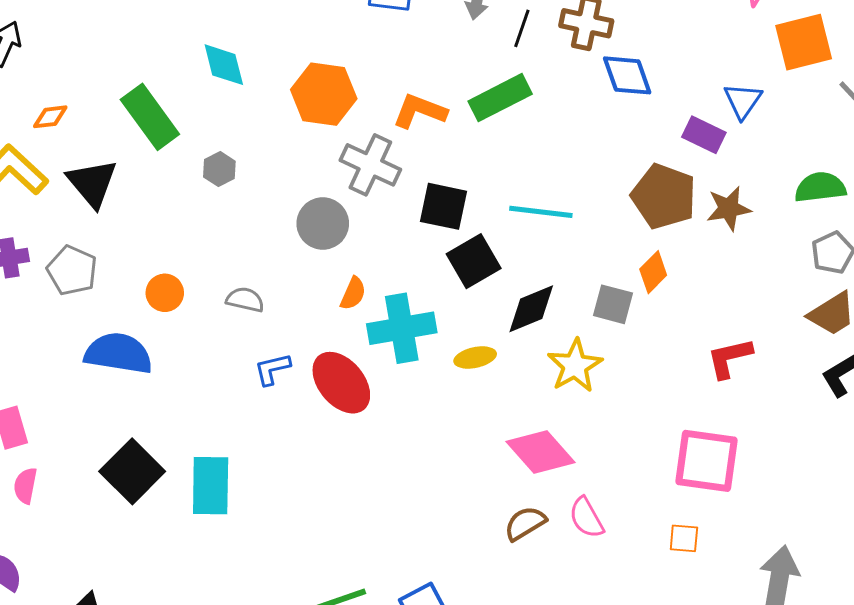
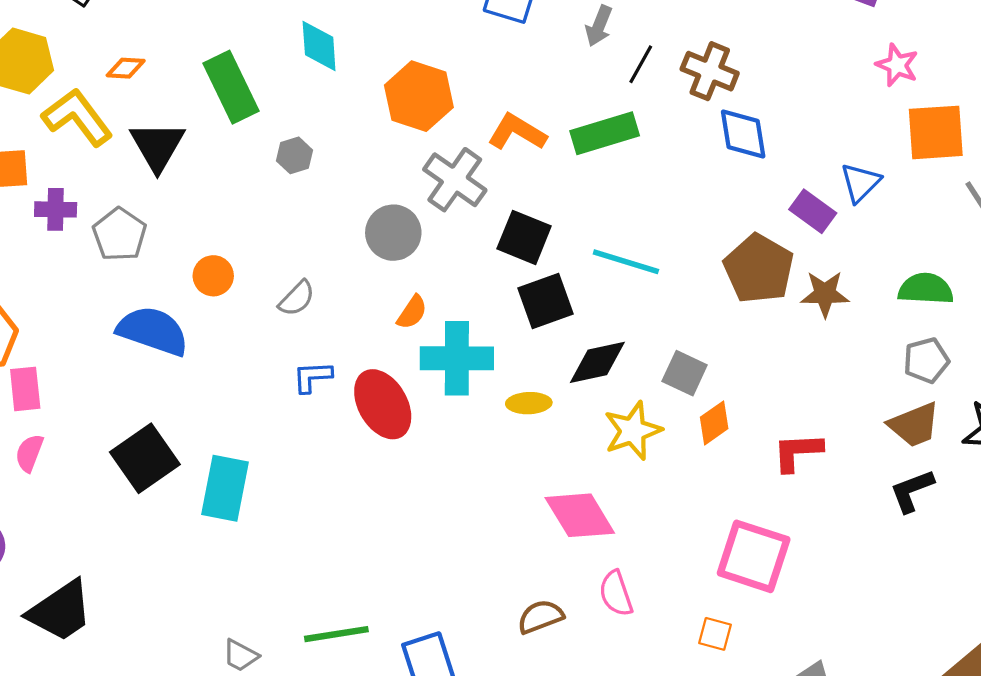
orange diamond: (653, 272) -> (714, 423), moved
gray semicircle: (245, 300) -> (297, 298), turned 111
brown semicircle: (525, 523) -> (540, 617), moved

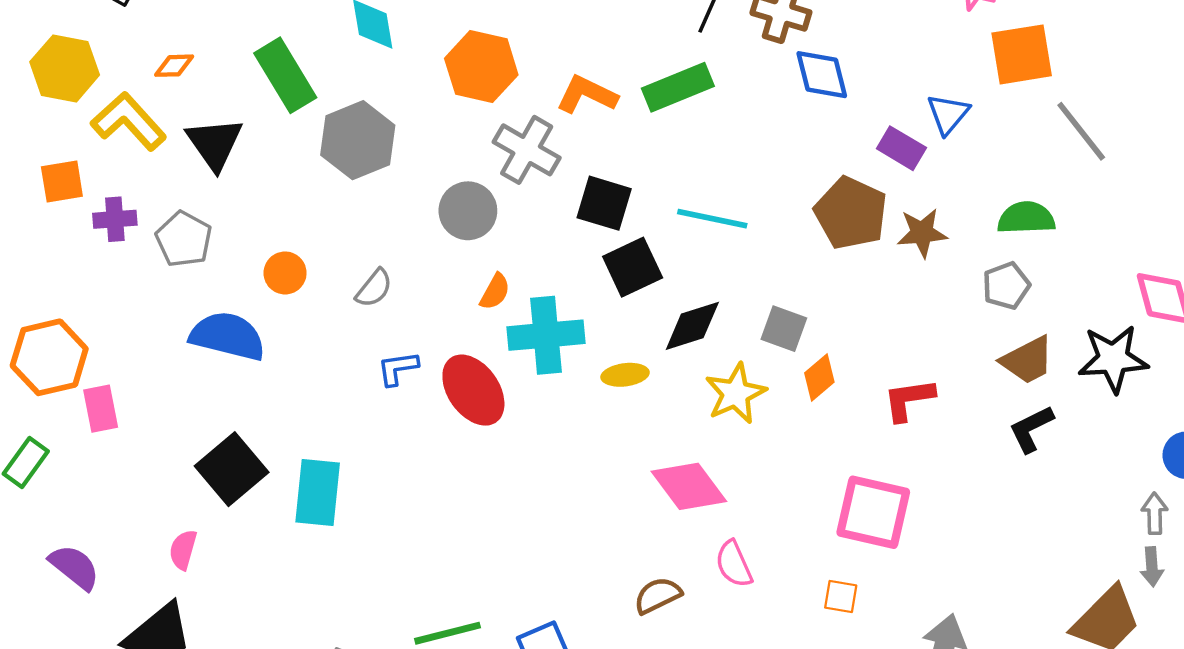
gray hexagon: (294, 155) -> (358, 140), size x2.0
gray pentagon: (926, 360) -> (1006, 286), moved
pink semicircle: (29, 453) -> (183, 550), moved

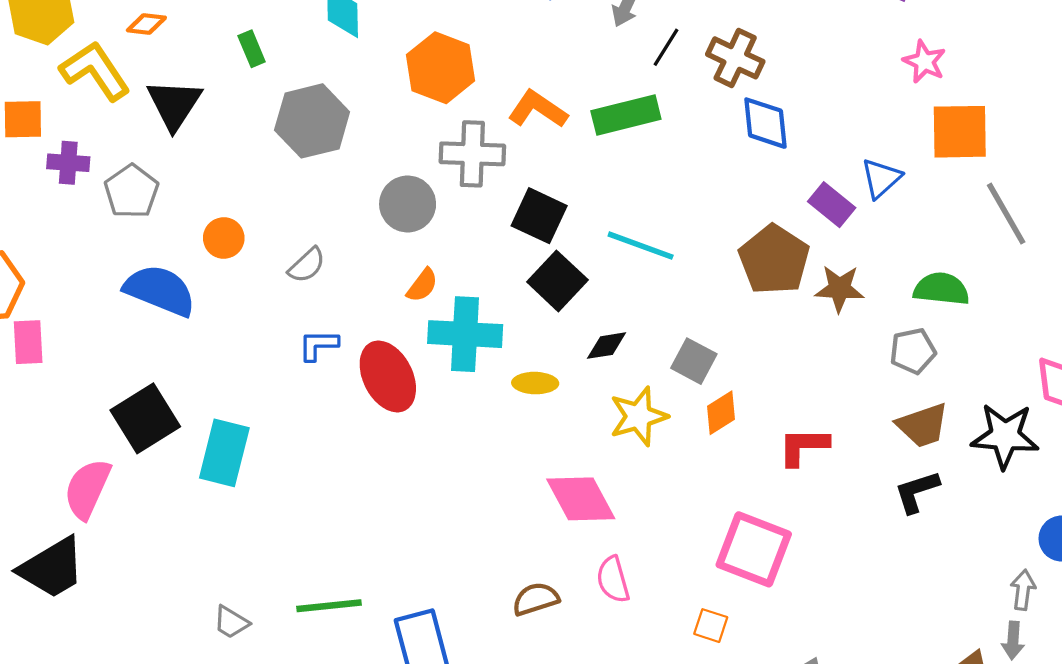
green rectangle: (285, 75) -> (252, 49), size x0.5
gray cross: (527, 150) -> (472, 154), turned -36
black square: (633, 267) -> (557, 281), turned -30
black diamond: (692, 326) -> (606, 346), size x0.7
pink semicircle: (183, 550) -> (87, 489), size x1.6

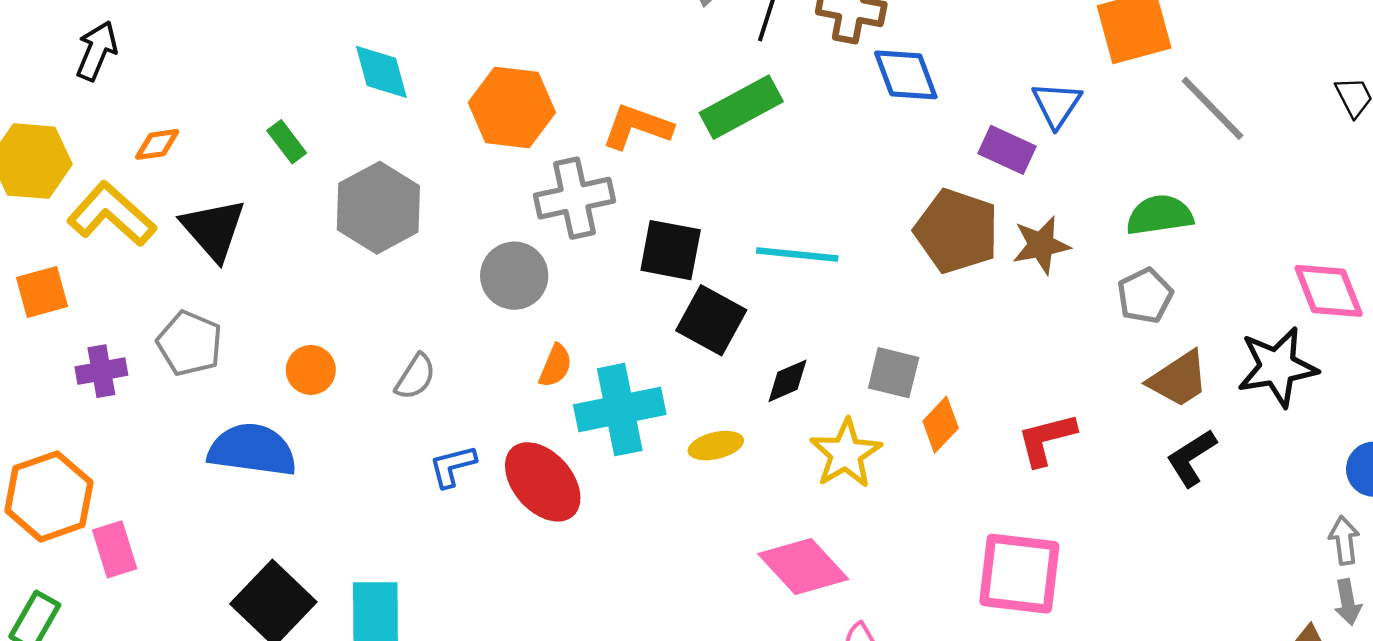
purple cross: (68, 163) -> (101, 371), moved

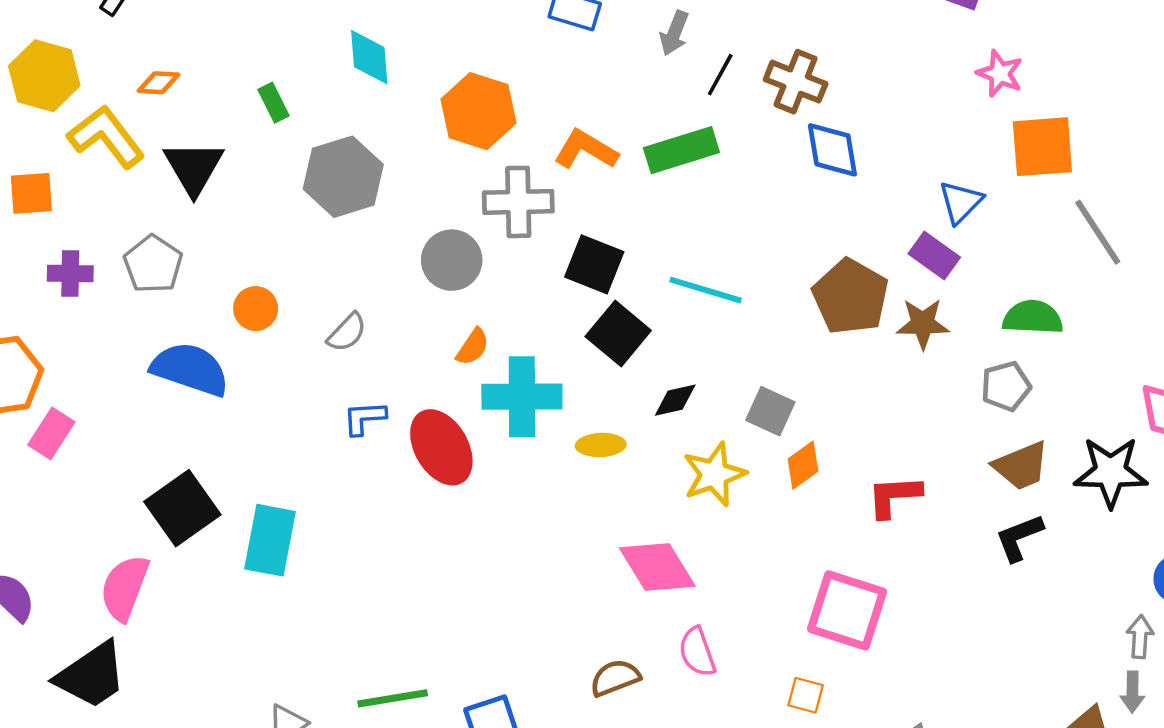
purple rectangle: (1007, 150) -> (934, 256), moved
pink rectangle: (115, 549) -> (51, 433), turned 39

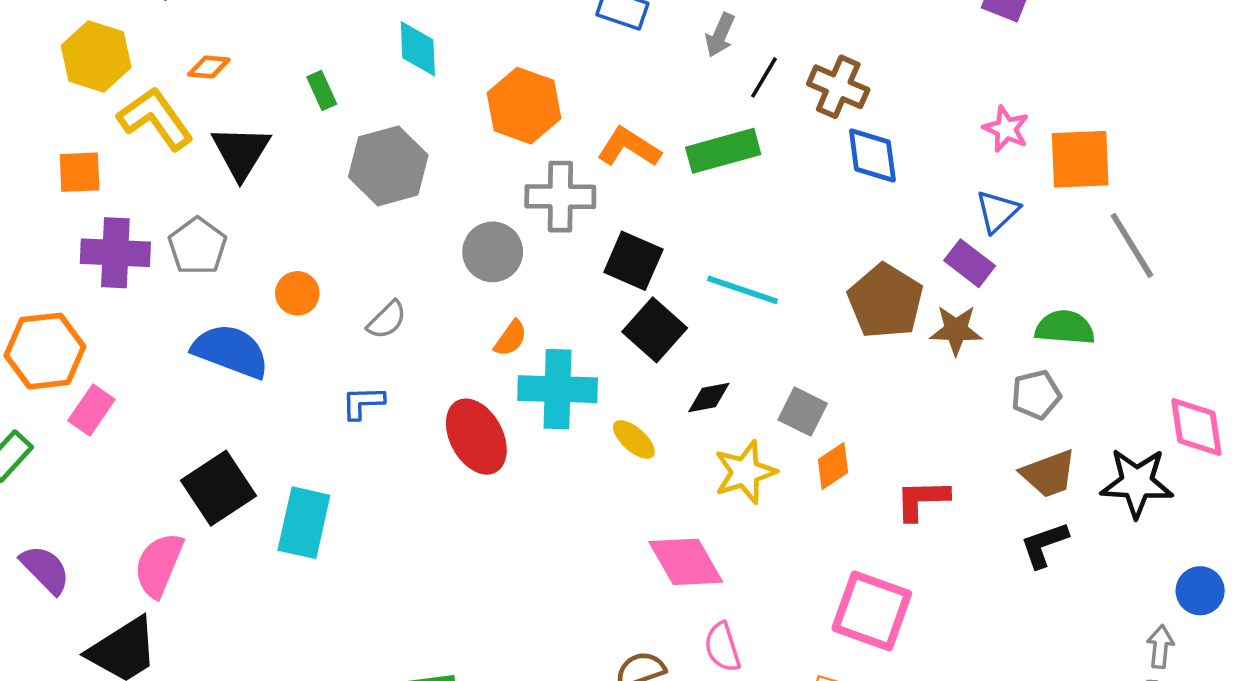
pink star: (1000, 73) -> (1006, 129), moved
purple cross: (70, 274) -> (115, 253), size x1.5
blue L-shape: (364, 418) -> (363, 403), moved
yellow ellipse: (601, 445) -> (634, 439), turned 42

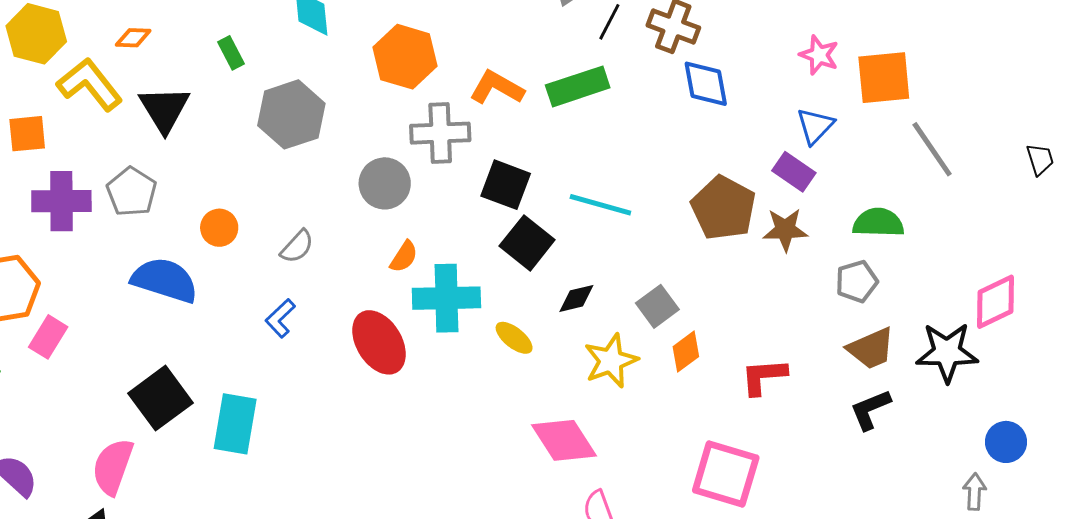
blue L-shape: (363, 403) -> (280, 318), turned -39
gray square: (803, 412) -> (657, 306), turned 30
pink diamond: (1196, 427) -> (995, 302), turned 76

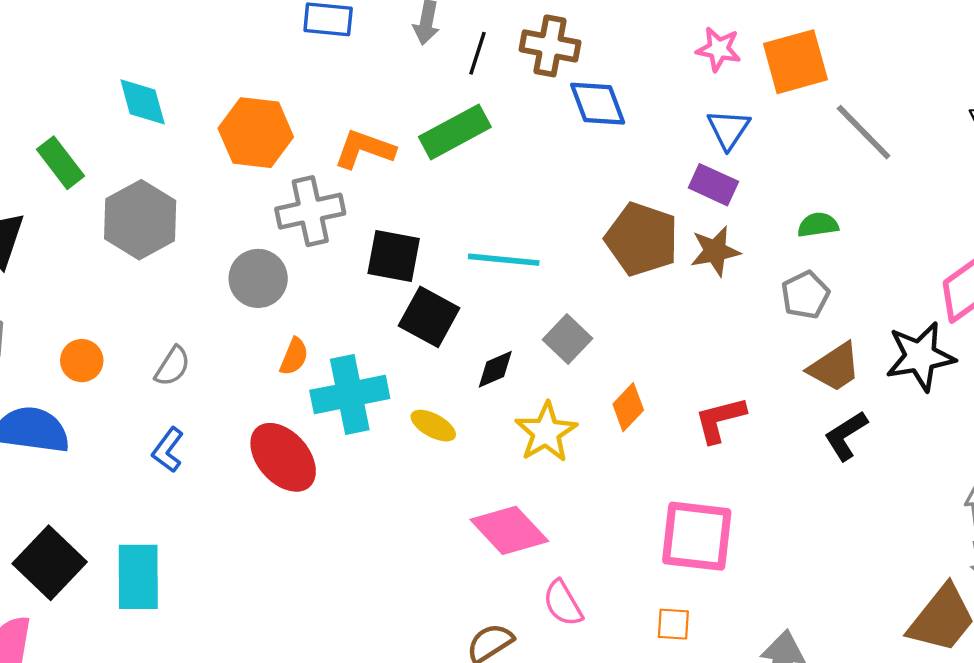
green rectangle: (231, 53) -> (60, 163), size x1.4
green semicircle: (878, 223) -> (818, 225), size x0.7
gray square: (657, 306) -> (567, 339), moved

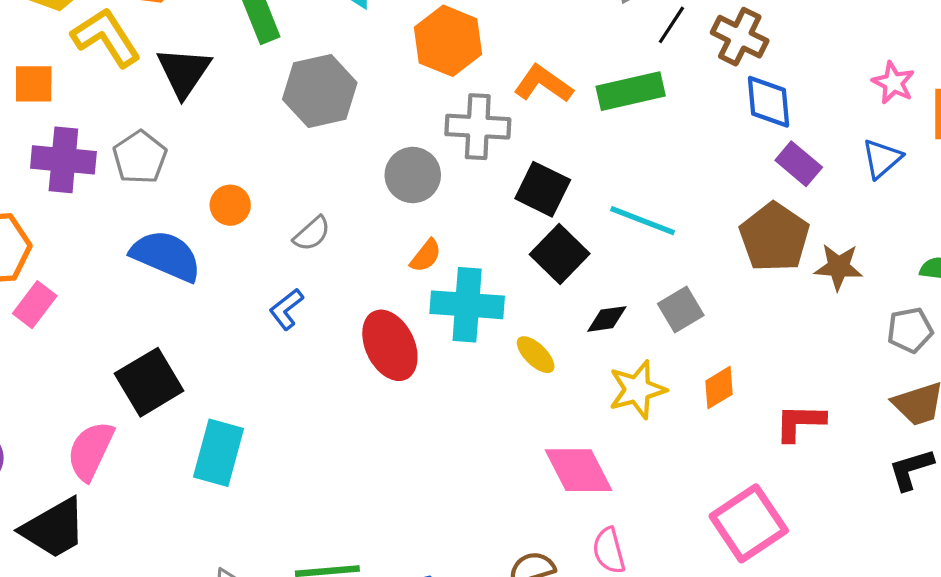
purple rectangle: (713, 185) -> (799, 164), moved
pink square: (697, 536) -> (749, 523), turned 34
cyan rectangle: (138, 577) -> (219, 453), moved

